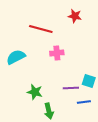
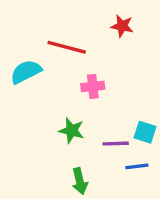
cyan semicircle: (16, 57) -> (26, 72), moved
green star: (35, 92) -> (72, 131), moved

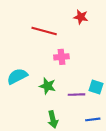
cyan semicircle: (26, 72) -> (17, 76), moved
blue line: (137, 166) -> (93, 119), moved

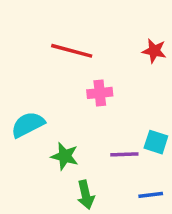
red star: (81, 17) -> (154, 51), moved
green star: (47, 86) -> (65, 156), moved

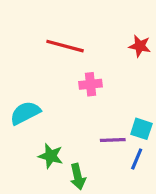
green star: (65, 156) -> (51, 156), moved
blue line: (151, 195) -> (137, 159), moved, turned -60

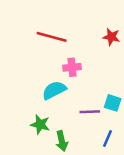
cyan semicircle: (25, 113) -> (54, 90), moved
blue line: (137, 159) -> (108, 138), moved

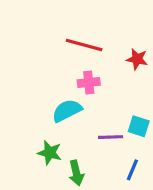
red line: (52, 37) -> (84, 45), moved
red star: (111, 37) -> (137, 59), moved

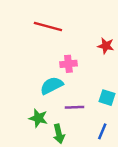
red line: (84, 45) -> (48, 26), moved
purple line: (111, 137) -> (74, 107), moved

